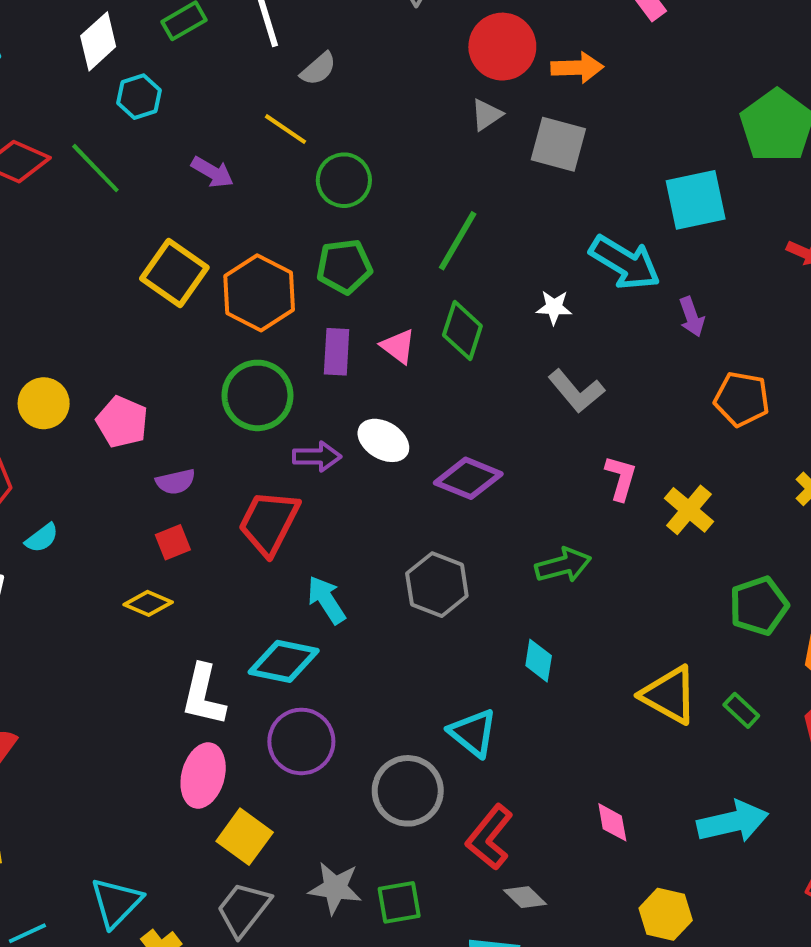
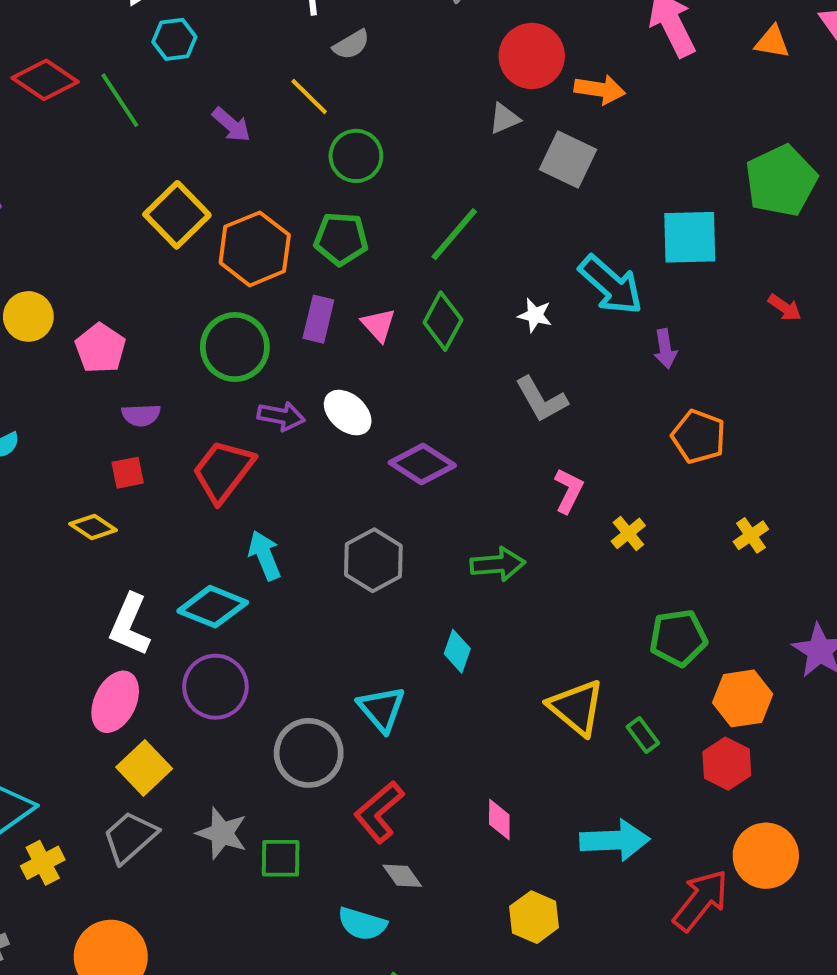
yellow cross: (689, 510) -> (628, 533), size x0.7

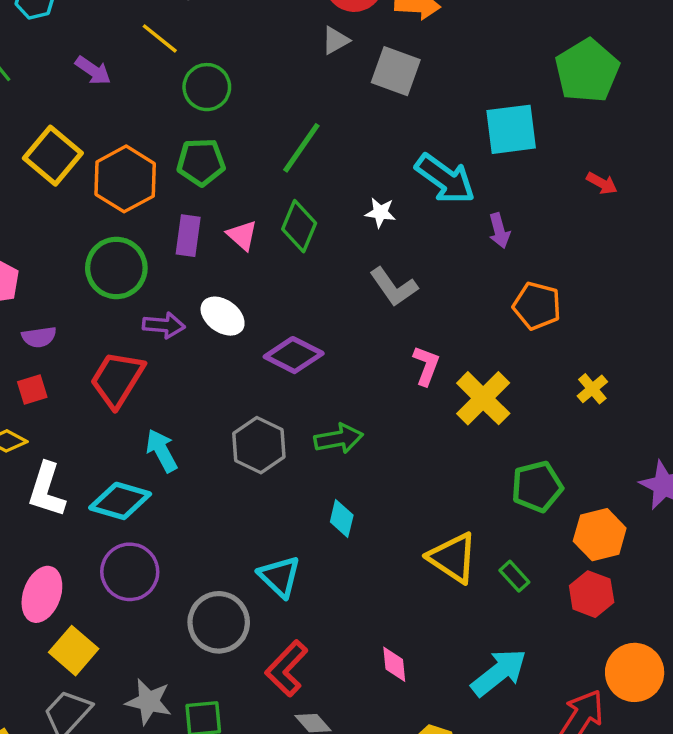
yellow cross: (628, 533) -> (483, 398), size x1.8
green arrow: (498, 564) -> (339, 439), moved
white L-shape: (130, 625) -> (47, 490), moved
cyan arrow: (615, 840) -> (499, 672), turned -30

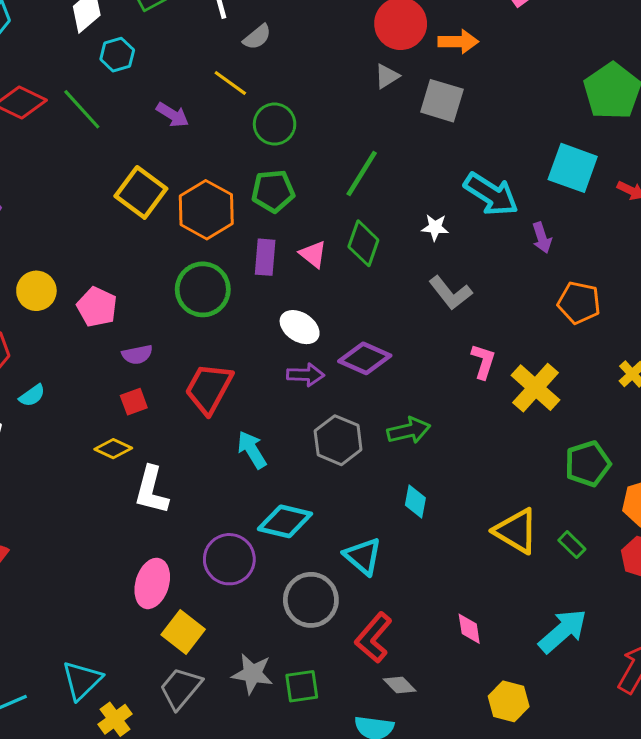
cyan square: (511, 129) -> (573, 168), moved, turned 30
purple arrow: (164, 325) -> (306, 375), moved
cyan diamond: (120, 501) -> (285, 521), moved

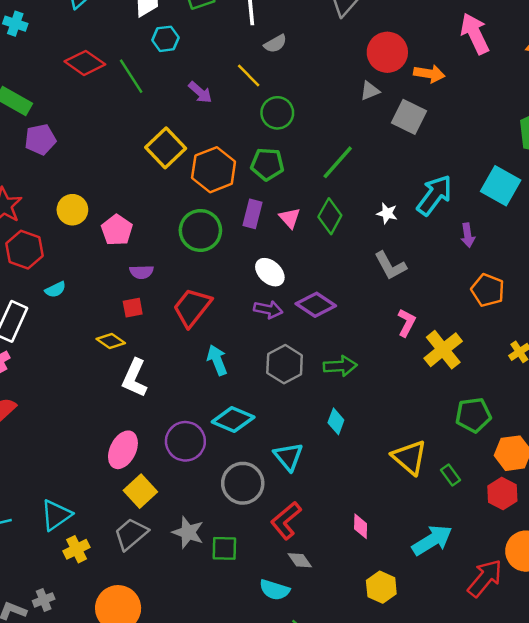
cyan arrow: (491, 194) -> (434, 195), turned -96

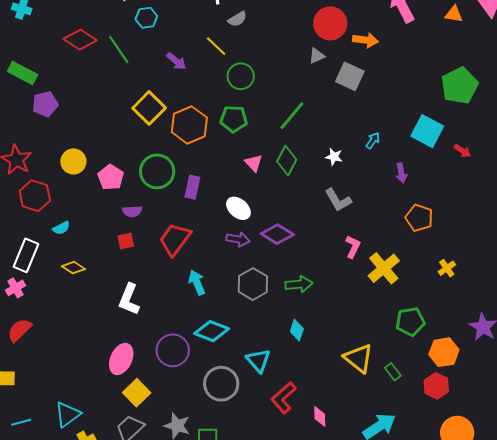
cyan arrow: (434, 195) -> (373, 141), size x0.5
purple rectangle: (253, 214) -> (192, 187), moved
green circle: (200, 230) -> (157, 171), moved
yellow diamond: (111, 341) -> (73, 268), moved
red L-shape: (286, 520) -> (284, 398), moved

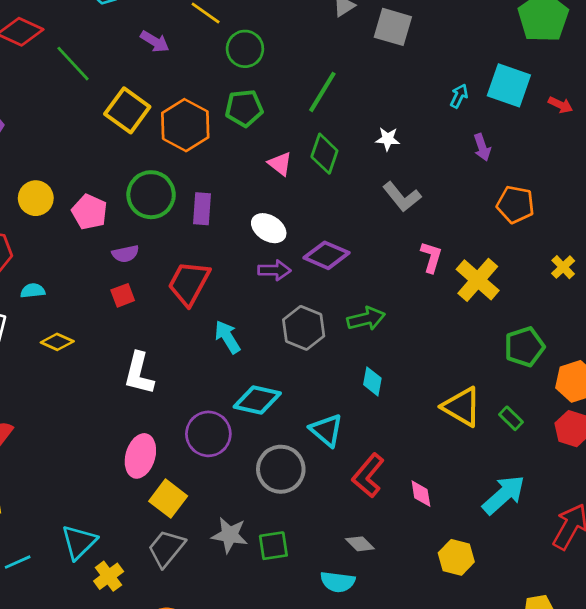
green line: (119, 50) -> (73, 64), moved
cyan arrow: (373, 141) -> (459, 96), moved
cyan semicircle: (61, 228) -> (33, 291), turned -150

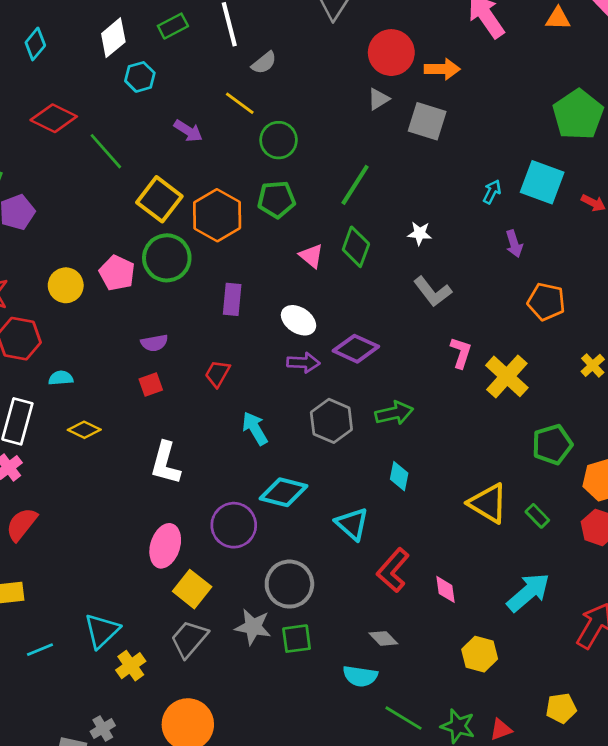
green circle: (151, 195) -> (167, 258), moved
pink pentagon: (89, 212) -> (117, 273), moved
red trapezoid: (189, 283) -> (217, 374), size x0.6
gray circle: (281, 469) -> (289, 584), moved

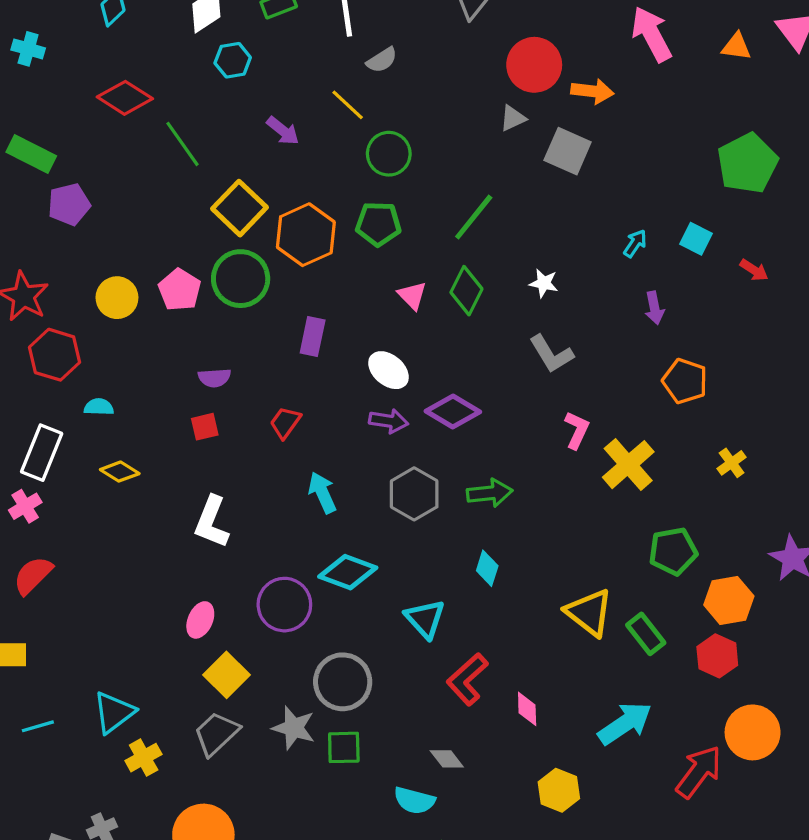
cyan square: (542, 182) -> (696, 239), size x0.6
green rectangle: (537, 516) -> (646, 634), size x1.4
pink ellipse: (165, 546) -> (200, 620), size x0.7

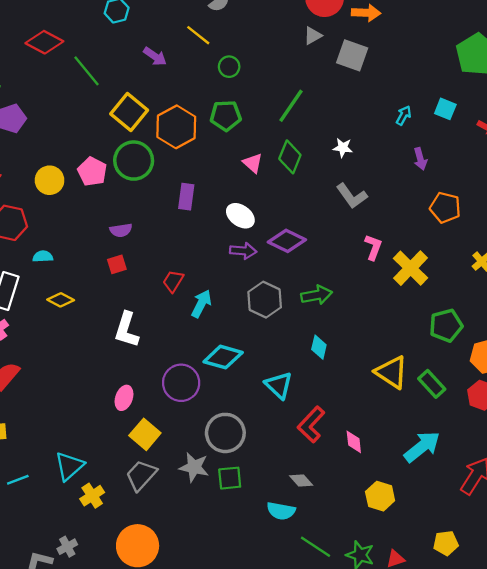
green circle: (389, 154) -> (229, 67), size x0.7
red trapezoid: (285, 423) -> (173, 281), moved
cyan arrow: (322, 493) -> (201, 304), turned 56

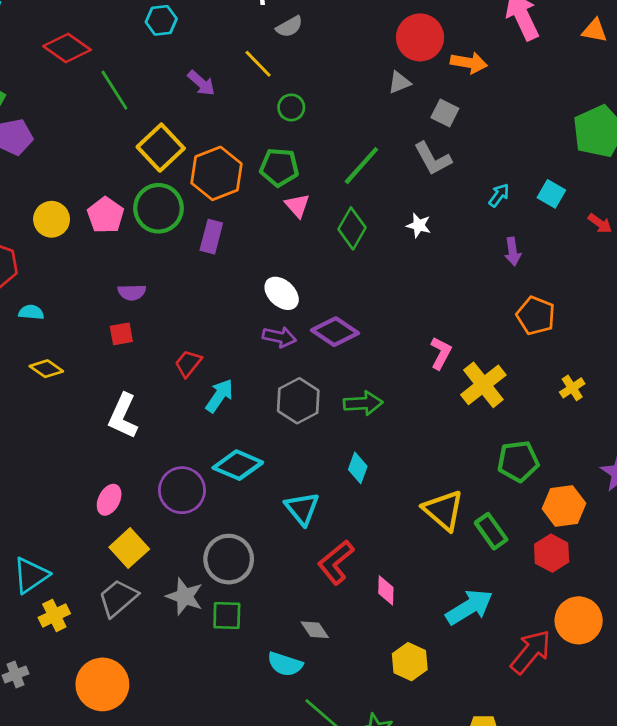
gray square: (352, 55) -> (445, 113), size x0.7
pink triangle: (253, 163) -> (297, 206), moved
gray L-shape: (352, 196) -> (433, 159), moved
purple rectangle: (186, 197) -> (211, 237), moved

